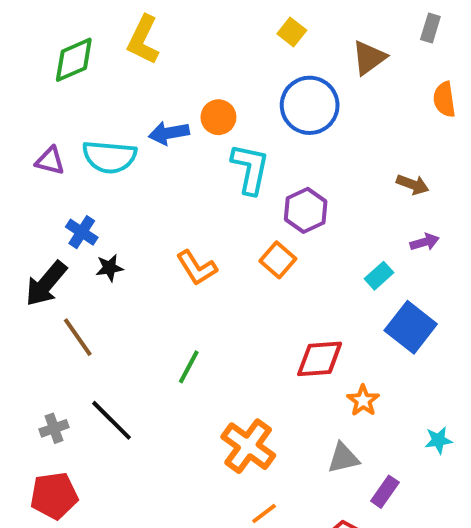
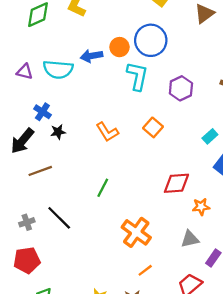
blue circle: (310, 105) -> (151, 40), moved
purple hexagon: (306, 210) -> (181, 88), moved
brown line: (78, 337) -> (40, 171), turned -75
orange star: (363, 401) -> (201, 207), turned 30

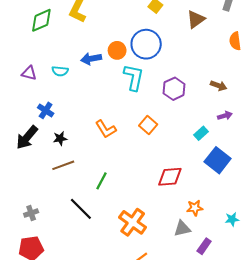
cyan semicircle: (58, 69) -> (60, 71), size x0.6
black star: (58, 132) -> (60, 138), moved
brown line: (40, 171) -> (63, 165), moved
orange star: (201, 207) -> (195, 208), moved
black line: (59, 218) -> (81, 209), moved

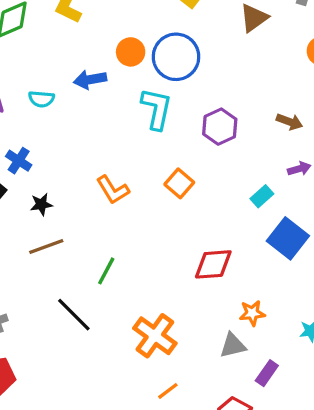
orange circle: (117, 50) -> (131, 52), moved

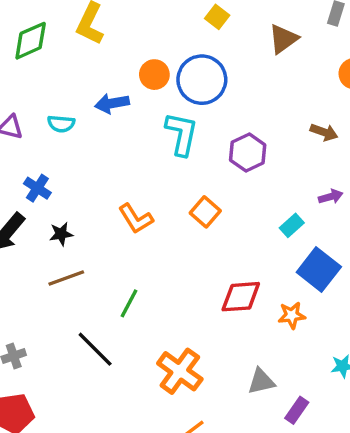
brown arrow: (290, 122) -> (324, 132), moved
orange star: (252, 313) -> (292, 315), moved

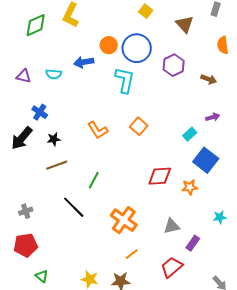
brown triangle: (283, 39) -> (185, 24), turned -36
purple hexagon: (248, 153) -> (174, 65), moved

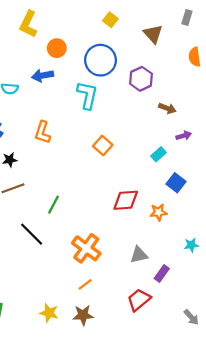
orange circle: (109, 45) -> (57, 48), moved
brown arrow: (209, 79) -> (167, 108), moved
orange L-shape: (98, 130) -> (43, 132), moved, turned 50
blue square: (206, 160) -> (176, 183), size x0.7
orange line: (132, 254) -> (85, 284), moved

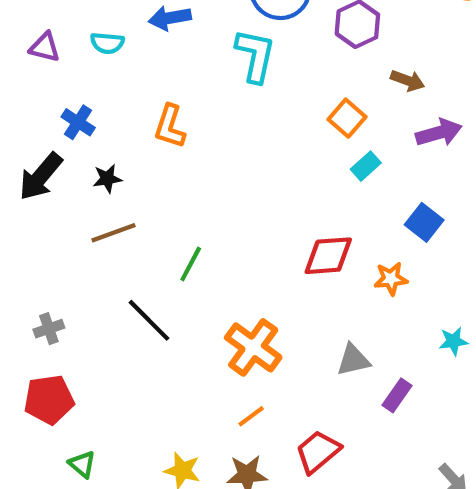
purple arrow: (184, 136) -> (439, 133), size x1.5
orange square: (103, 146) -> (347, 118), moved
cyan rectangle: (158, 154) -> (366, 166), moved
red trapezoid: (139, 300) -> (318, 452), moved

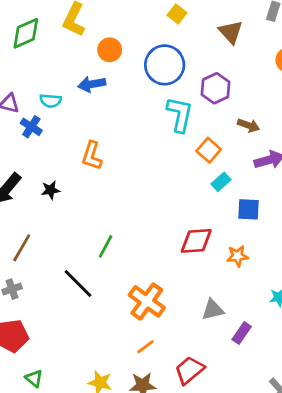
cyan L-shape: (255, 56) -> (180, 114), moved
blue cross: (78, 122) -> (31, 127), moved
blue square: (424, 222) -> (249, 209), moved, turned -35
brown line: (114, 233) -> (22, 248), moved, turned -40

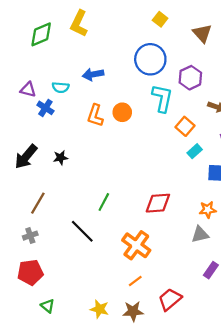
orange circle: (110, 50) -> (122, 112), moved
orange L-shape: (92, 156) -> (95, 116), moved
red diamond: (196, 241) -> (158, 203), moved
gray triangle: (213, 310) -> (200, 234), moved

